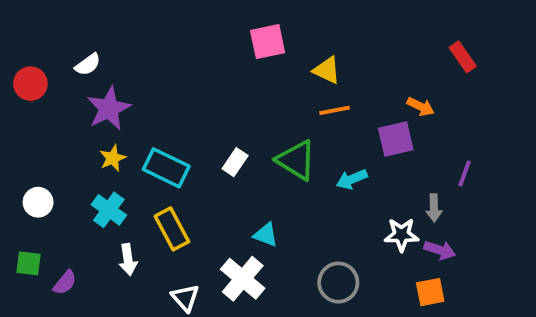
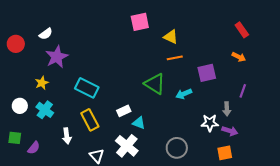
orange arrow: (421, 107) -> (239, 57), moved
yellow star: (113, 158) -> (42, 83), moved
white rectangle: (235, 162) -> (124, 111), moved, turned 32
cyan cross: (109, 210) -> (45, 110), moved

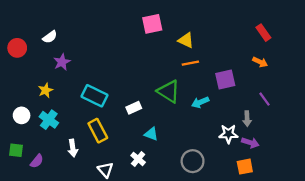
purple star: (57, 57) -> (62, 62), size x0.7
purple line: (243, 91) -> (264, 99), turned -56
white rectangle: (124, 111) -> (134, 108), moved
white cross: (127, 146) -> (138, 159), size x0.6

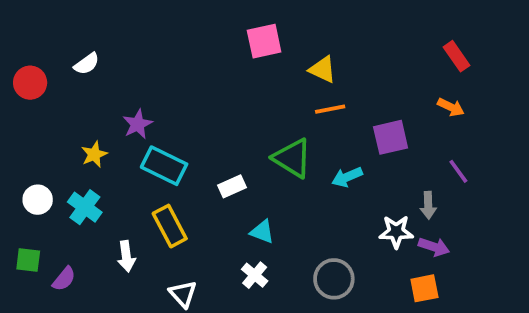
purple star: (62, 62) -> (138, 124), moved
yellow star: (46, 90) -> (94, 154), moved
white cross: (138, 159) -> (255, 275), moved

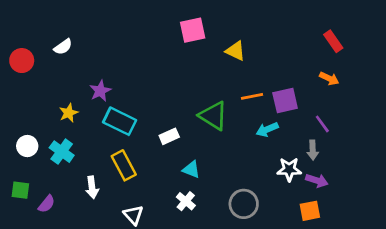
orange line: (330, 109) -> (252, 96), moved
purple line: (458, 171) -> (322, 124), moved
cyan arrow: (347, 177) -> (267, 129), moved

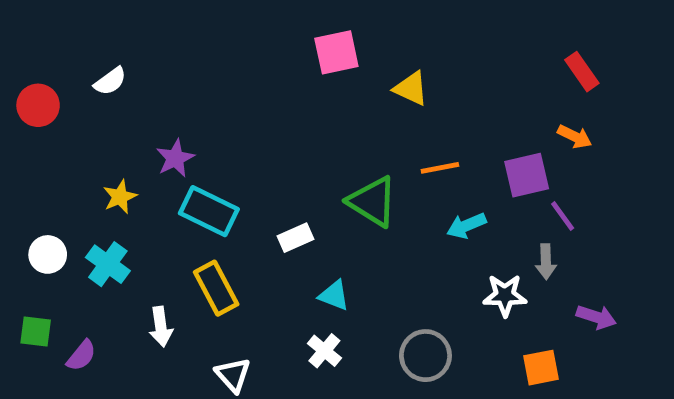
purple square: (285, 101) -> (527, 175), moved
purple arrow: (317, 180) -> (596, 317), moved

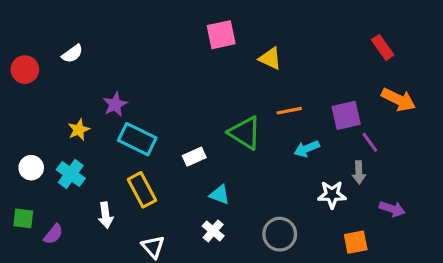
orange arrow: (575, 137) -> (398, 100), moved, size x1.5

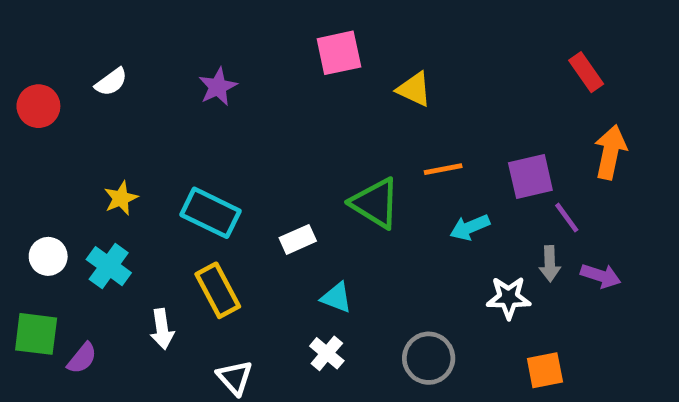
orange arrow: (398, 100) -> (610, 152), turned -104
purple star: (115, 104) -> (218, 87), moved
purple arrow: (392, 209) -> (601, 276), moved
green square: (23, 218) -> (36, 334), size x1.4

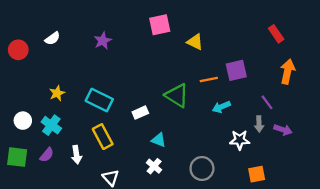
purple square: (530, 176) -> (236, 70), moved
purple semicircle: (82, 358) -> (47, 155), moved

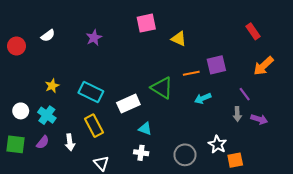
orange arrow: (288, 72) -> (263, 66), turned -145
white rectangle: (140, 113) -> (128, 104), size x1.5
white star: (240, 140) -> (217, 144), moved, turned 30
white cross: (154, 166) -> (141, 153), turned -32

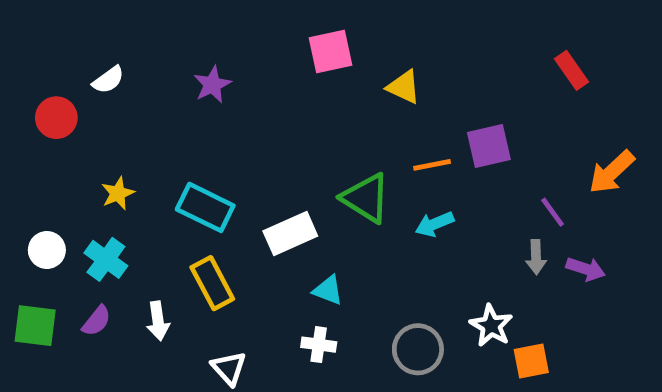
red circle: (17, 46) -> (56, 118), moved
orange arrow: (263, 66) -> (612, 172), moved
cyan arrow: (203, 98) -> (434, 224), moved

